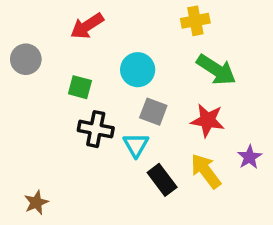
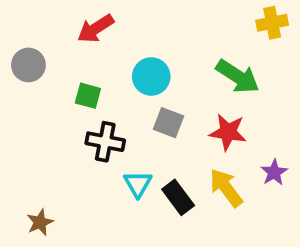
yellow cross: (195, 21) -> (272, 23), moved
cyan triangle: (136, 145) -> (138, 184), moved

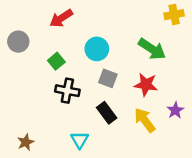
green square: (88, 96) -> (56, 61), turned 35
cyan triangle: (138, 184) -> (80, 140), moved
black rectangle: (178, 197) -> (107, 113), moved

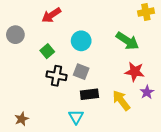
gray square: (108, 78) -> (81, 72), moved
red star: (146, 85) -> (135, 72), moved
black rectangle: (107, 113) -> (89, 94), turned -60
cyan triangle: (80, 140) -> (76, 117), moved

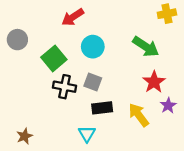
red arrow: (51, 15) -> (73, 17), moved
green square: (47, 51) -> (54, 58), size x1.5
red star: (135, 72) -> (154, 82), turned 30

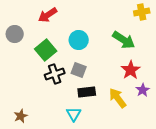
red arrow: (73, 17) -> (48, 15), moved
black cross: (65, 87) -> (55, 74), turned -30

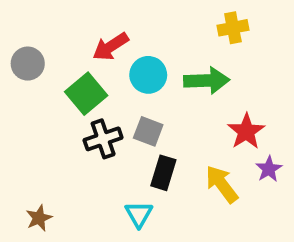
yellow cross: (142, 12) -> (233, 28), moved
red arrow: (48, 15) -> (111, 47), moved
green arrow: (124, 40) -> (207, 81), moved, turned -35
black rectangle: (87, 92) -> (163, 173), turned -66

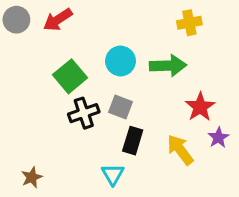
red arrow: (111, 47) -> (58, 20), moved
gray circle: (28, 64) -> (16, 20), moved

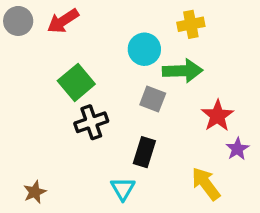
yellow cross: (189, 23) -> (191, 24), moved
cyan circle: (120, 61) -> (144, 49), moved
gray square: (120, 107) -> (153, 99), moved
yellow arrow: (180, 150) -> (206, 184), moved

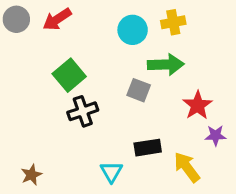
cyan circle: (144, 49) -> (133, 30), moved
purple star: (237, 149) -> (216, 135), turned 30
black rectangle: (144, 152) -> (148, 148), moved, turned 64

